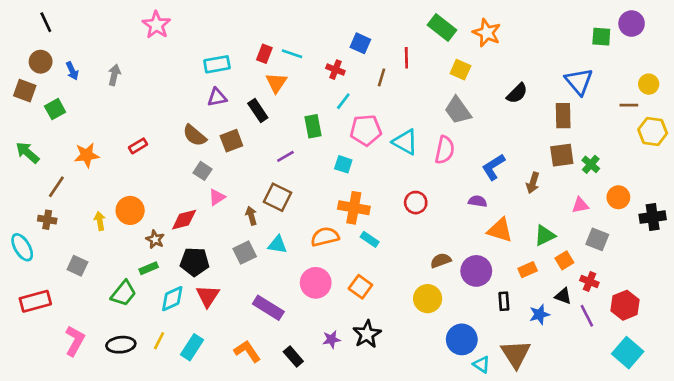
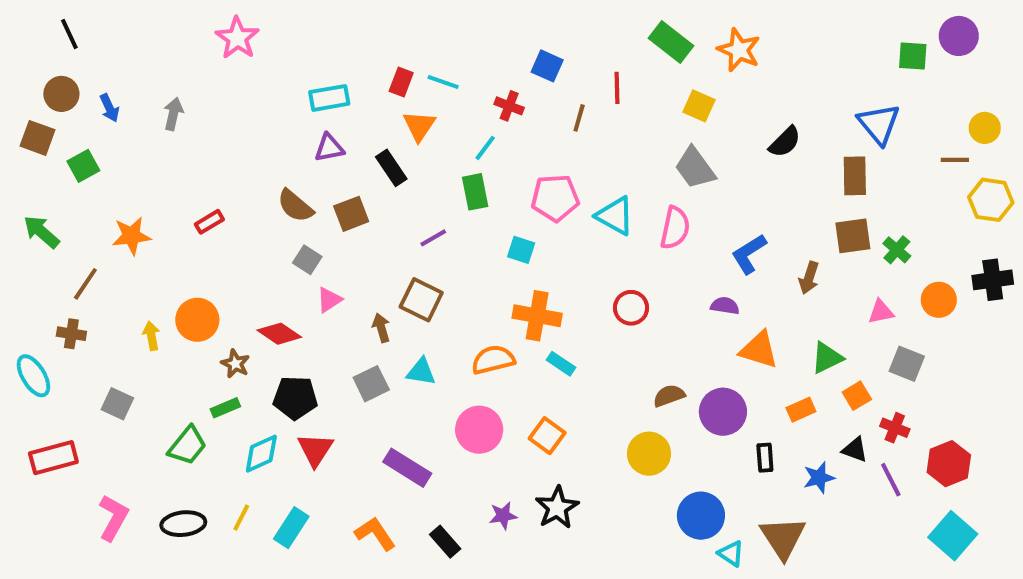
cyan line: (343, 101) -> (485, 148), moved
black cross: (653, 217) -> (993, 280), moved
red diamond: (184, 220) -> (279, 334), turned 48

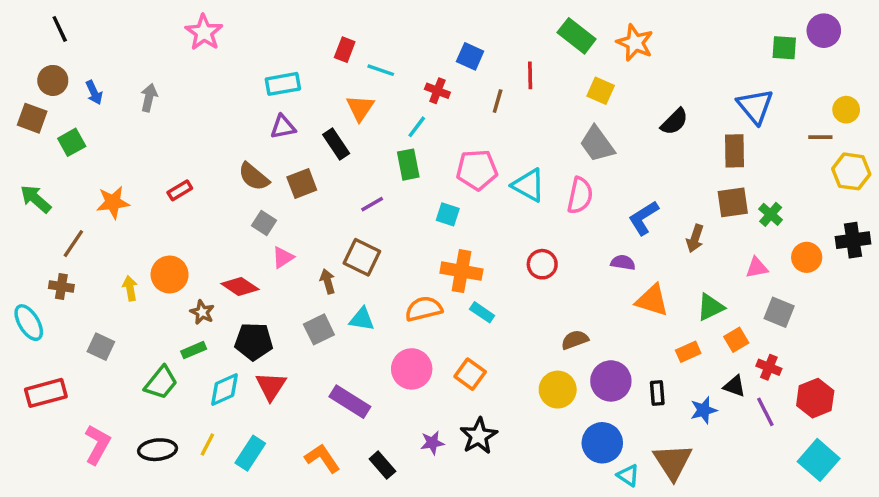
red rectangle: (401, 82) -> (345, 50), moved
purple circle: (723, 412) -> (611, 381), moved

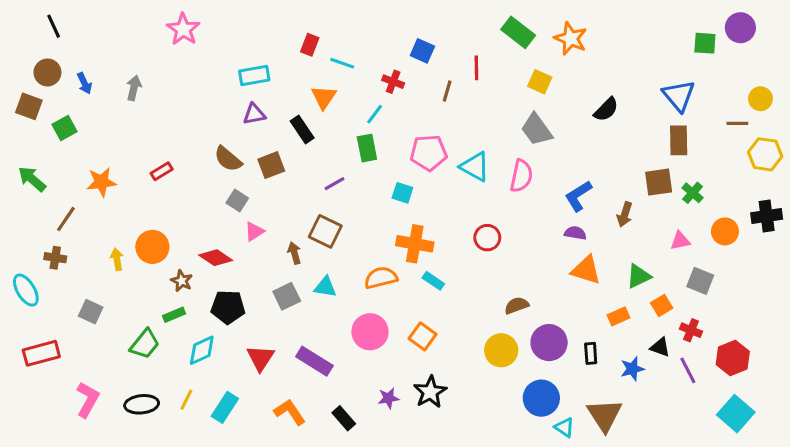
brown rectangle: (735, 151) -> (679, 140), moved
purple semicircle: (623, 262) -> (575, 233), moved
red triangle: (271, 386) -> (260, 358), moved

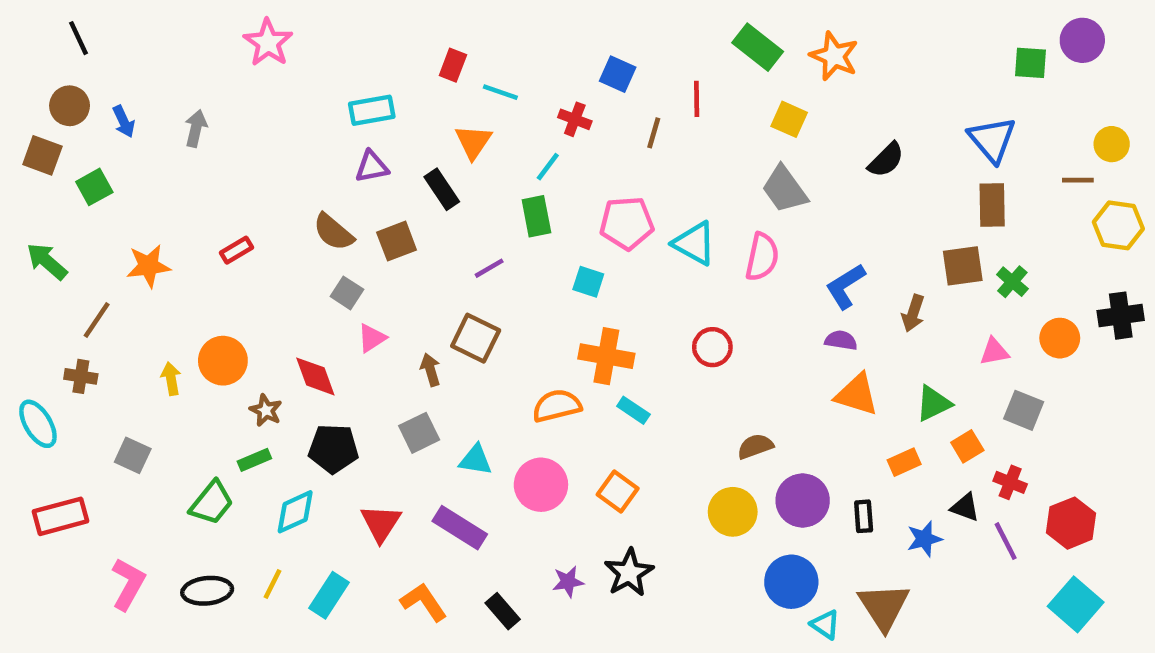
red diamond: (216, 258) -> (315, 376), turned 36
cyan triangle: (325, 287) -> (476, 460), moved

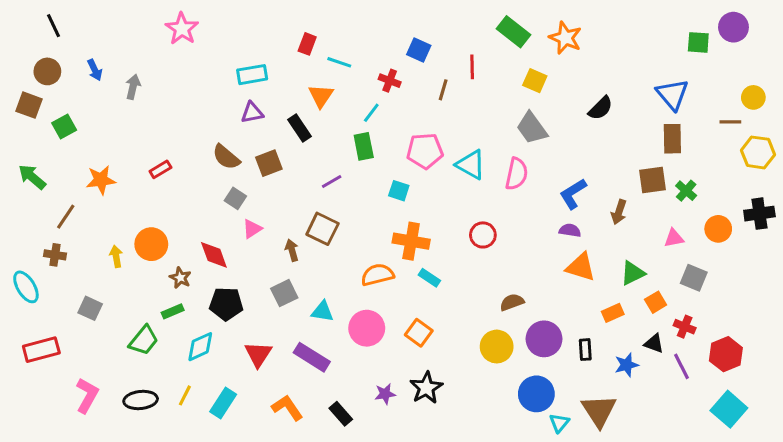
blue arrow: (124, 122) -> (95, 70), moved
cyan triangle: (825, 625) -> (559, 423), turned 35

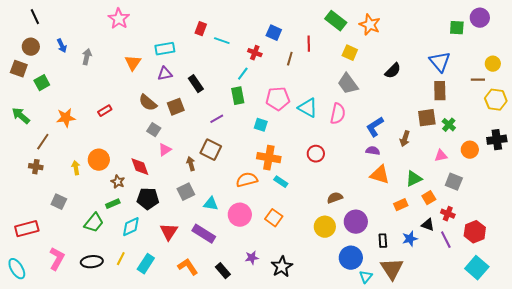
orange triangle: (321, 96) -> (133, 63), moved
cyan ellipse: (26, 287) -> (17, 269), moved
black rectangle: (585, 350) -> (383, 241), moved
black star: (426, 388) -> (282, 267), moved

